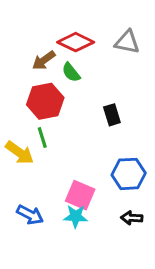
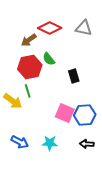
green semicircle: (71, 72) -> (49, 59), moved
pink square: (80, 195) -> (65, 113), moved

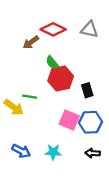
red hexagon: (30, 67) -> (61, 79), moved
black rectangle: (74, 76) -> (87, 90), moved
green line: (28, 91) -> (30, 97), turned -64

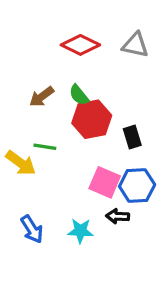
brown arrow: (31, 42) -> (42, 97), moved
blue arrow: (21, 151) -> (32, 229), turned 30
black arrow: (93, 153) -> (118, 216), moved

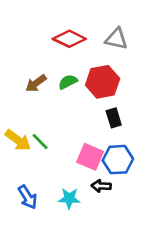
green semicircle: (79, 95) -> (68, 82), turned 102
red hexagon: (92, 119) -> (103, 82), moved
green line: (45, 147) -> (40, 142), moved, turned 36

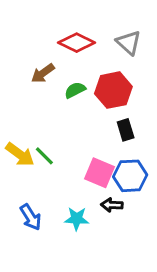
gray triangle: (116, 39) -> (129, 43), turned 30
brown arrow: (36, 83) -> (43, 73), moved

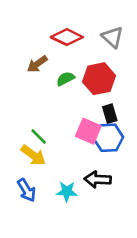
yellow arrow: (20, 154) -> (33, 155), moved
pink square: (100, 173) -> (88, 131), moved
blue hexagon: (130, 176) -> (108, 138), moved
black arrow: (112, 205) -> (98, 179), size x1.4

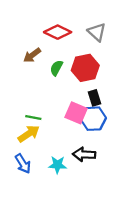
green semicircle: (65, 79) -> (56, 68), turned -35
green line: (39, 136) -> (33, 118), turned -35
yellow arrow: (33, 155) -> (29, 134), turned -70

